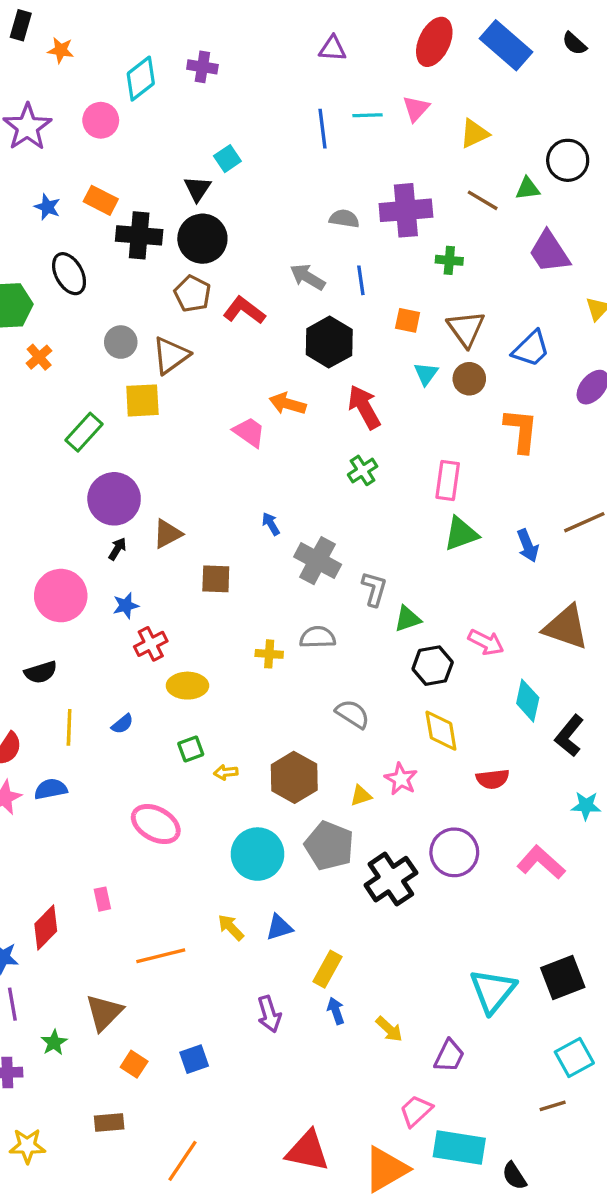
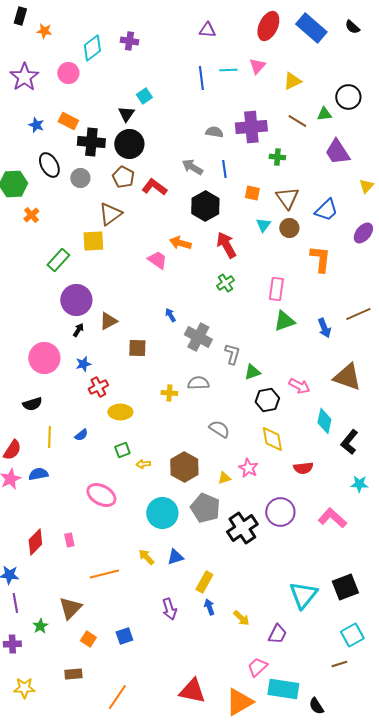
gray circle: (121, 342) -> (80, 178), moved
red diamond: (46, 927) -> (35, 542), moved

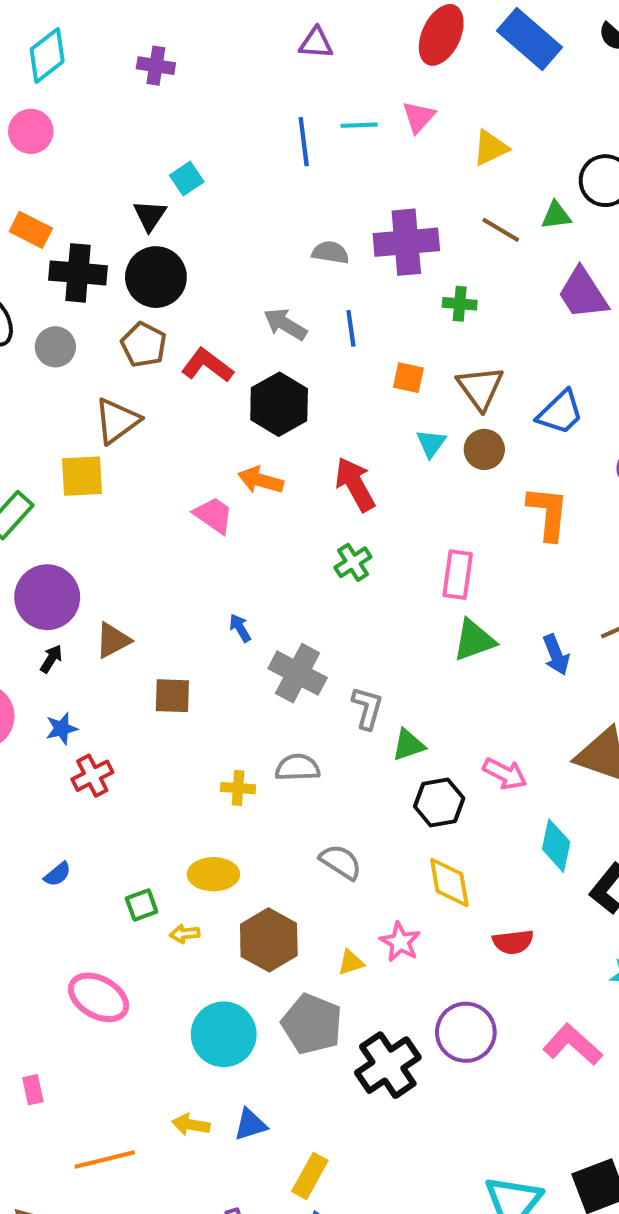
cyan diamond: (92, 48) -> (47, 55), moved
black hexagon: (205, 206) -> (279, 404), moved
yellow ellipse: (120, 412) -> (213, 874), moved
yellow arrow: (146, 557) -> (191, 1125), turned -36

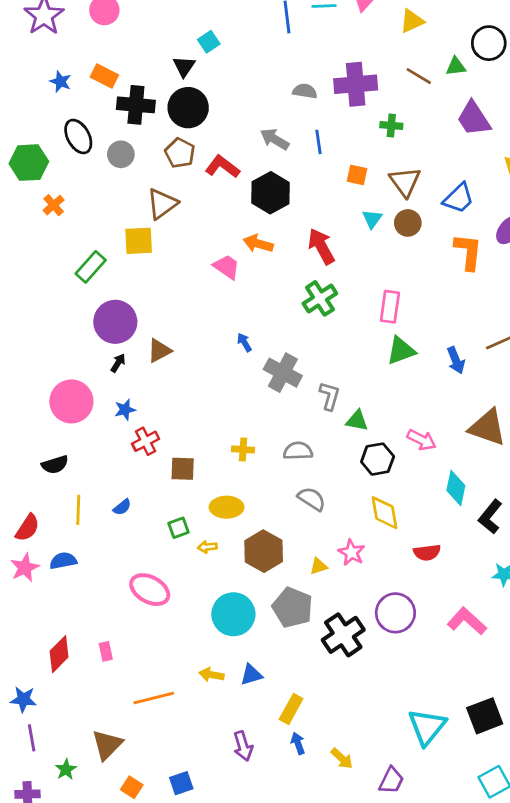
orange L-shape: (548, 513) -> (468, 252), moved
green cross: (353, 562) -> (320, 298), size x1.4
brown square: (172, 696) -> (183, 469), moved
green triangle: (408, 745) -> (357, 421), turned 30
gray semicircle: (298, 768) -> (298, 451), moved

